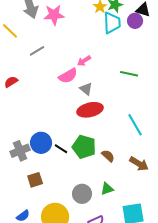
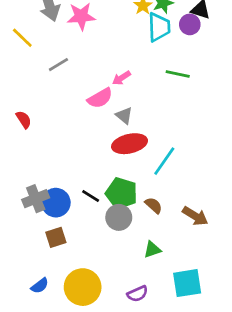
green line: (129, 74) -> (178, 74), moved
red semicircle: (11, 82) -> (24, 120), moved, turned 88
cyan line: (135, 125) -> (164, 161), moved, turned 65
blue circle: (41, 143) -> (56, 203), moved
gray circle: (82, 194) -> (119, 217), moved

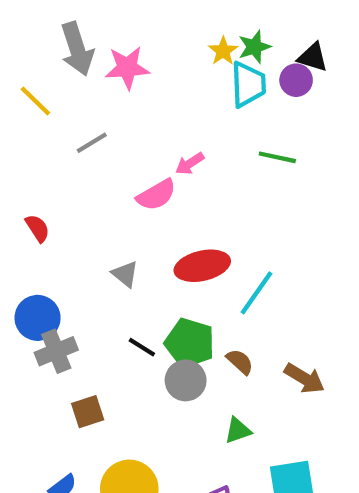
gray triangle: (124, 116) -> (125, 274), moved
blue circle: (56, 203) -> (38, 318), moved

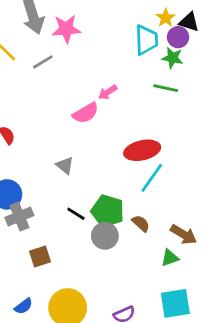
green star: (254, 47) -> (173, 58), moved, turned 30
yellow star: (223, 51) -> (166, 18), moved
gray line: (92, 143) -> (43, 62), moved
red ellipse: (202, 266) -> (142, 150), moved
green triangle: (238, 430) -> (170, 258), moved

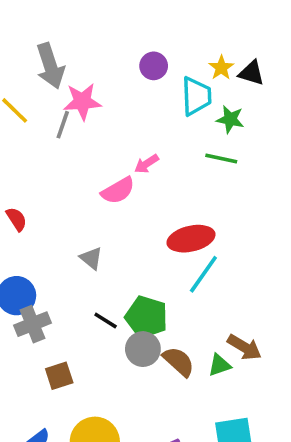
pink star: (66, 29) -> (82, 102), moved
purple circle: (178, 37) -> (154, 66), moved
gray line: (43, 62) -> (63, 125), turned -40
brown semicircle: (141, 223) -> (179, 362), moved, size x1.4
green triangle: (170, 258) -> (219, 365), moved

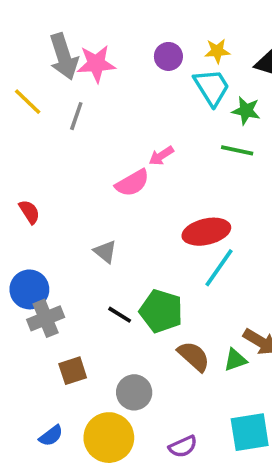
yellow star: (221, 68) -> (217, 51), moved, turned 30
cyan trapezoid: (196, 96) -> (212, 87), turned -30
pink star: (82, 102) -> (96, 64), moved
gray circle: (143, 349) -> (134, 392), moved

